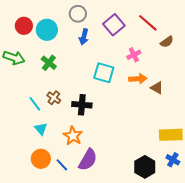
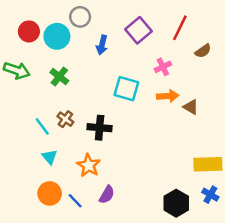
gray circle: (78, 14) -> (80, 17), moved
red line: (148, 23) -> (180, 28), turned 75
purple semicircle: (88, 160) -> (107, 195), size x0.7

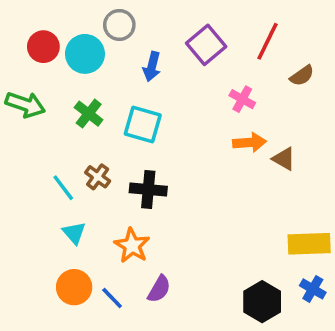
pink cross: (163, 67) -> (242, 99), turned -35
cyan square: (126, 89) -> (143, 124), moved

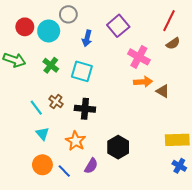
red line: (268, 41) -> (169, 21), moved
pink cross: (242, 99) -> (139, 57), size x1.5
black hexagon: (262, 302) -> (118, 147), moved

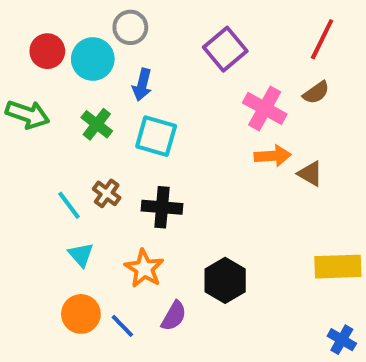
blue arrow: (87, 38) -> (142, 85), moved
brown semicircle: (173, 43) -> (316, 93), moved
blue cross: (179, 166) -> (342, 340), moved

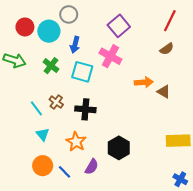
pink cross: (265, 108) -> (110, 56), moved

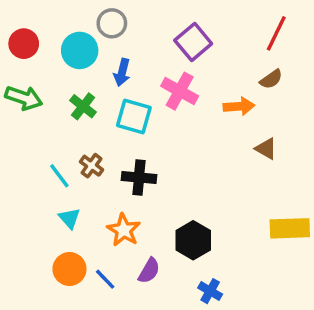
red circle: (25, 27) -> (24, 44), moved
orange arrow: (144, 82) -> (239, 106), moved
blue cross: (180, 179) -> (210, 291), moved

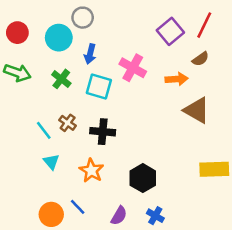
purple square: (193, 42) -> (170, 31), moved
brown triangle: (266, 149) -> (197, 110), size x1.6
orange circle: (69, 269) -> (51, 214), moved
purple semicircle: (149, 271) -> (119, 216), moved

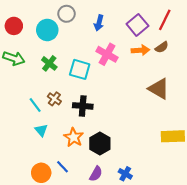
blue arrow: (90, 54) -> (99, 23), moved
orange arrow: (177, 79) -> (140, 50), moved
black hexagon: (143, 178) -> (100, 143), moved

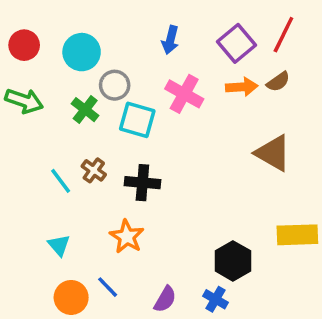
gray circle: (67, 14) -> (115, 85), moved
cyan triangle: (41, 130) -> (59, 245), moved
black hexagon: (100, 143) -> (233, 261), moved

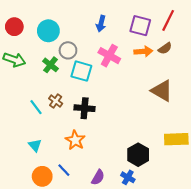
purple square: (236, 43) -> (140, 26), turned -35

